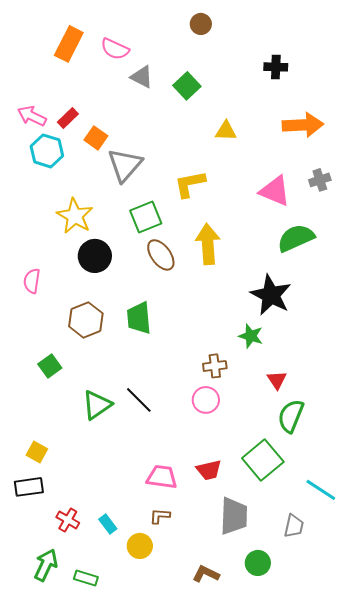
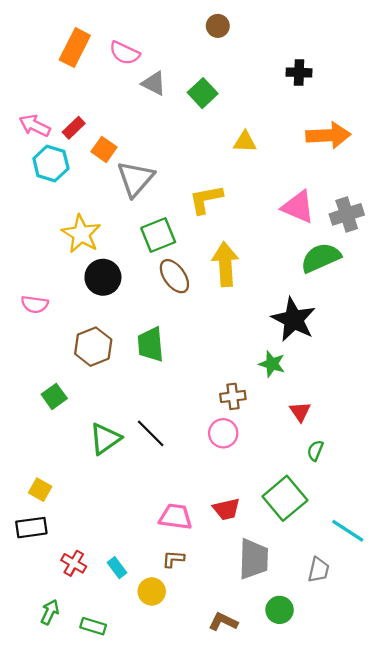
gray cross: (320, 180) -> (347, 214), moved, size x1.4
pink semicircle: (32, 281) -> (35, 304), turned -90
green semicircle: (291, 416) -> (315, 451), size x0.6
green arrow: (46, 565) -> (50, 612), size x0.7

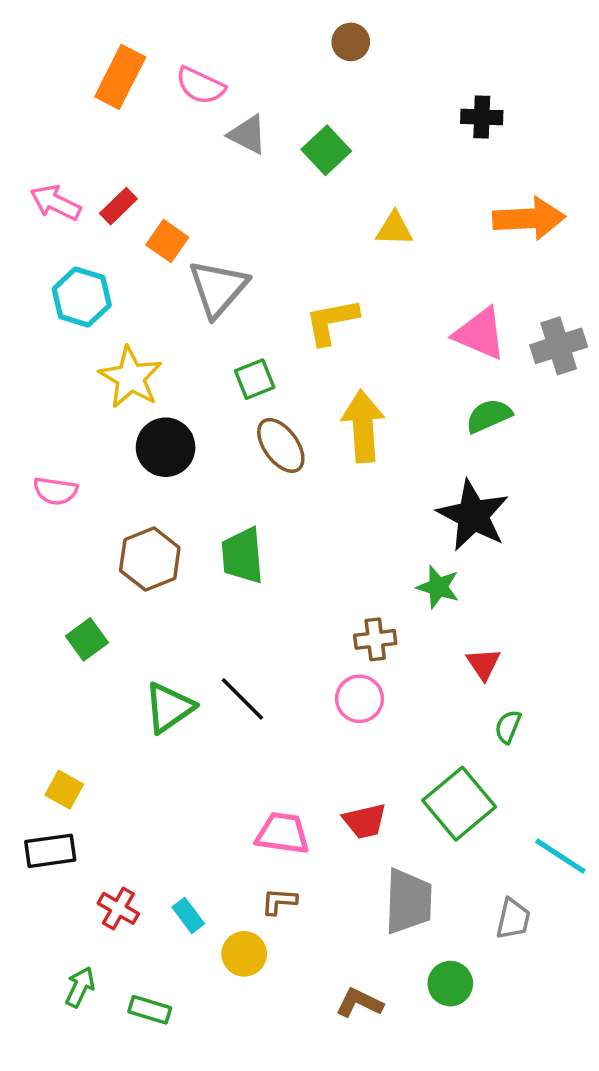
cyan hexagon: (51, 163) -> (82, 297), moved
green square: (158, 235) -> (255, 379), size x0.7
green semicircle: (321, 258) -> (489, 416), moved, size x0.7

